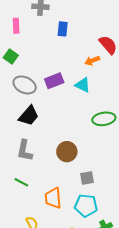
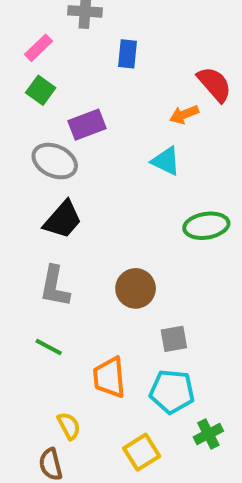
pink rectangle: (16, 26) -> (39, 48), turned 48
green square: (11, 56) -> (41, 90), moved
purple rectangle: (54, 81) -> (87, 125), moved

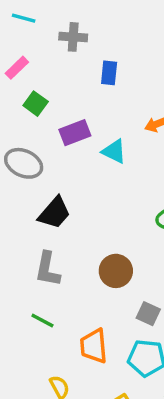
pink rectangle: (39, 48) -> (17, 68), moved
gray ellipse: (55, 161) -> (24, 163), moved
cyan triangle: (166, 161) -> (114, 151), moved
gray square: (174, 339) -> (148, 314), turned 35

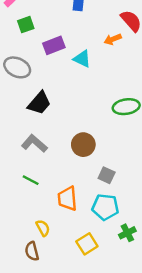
green square: (36, 104) -> (26, 25), turned 35
gray L-shape: (48, 269) -> (34, 143), turned 120

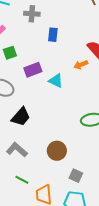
green line: (31, 180) -> (22, 180), moved

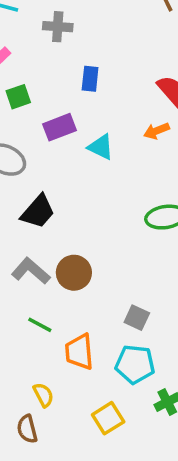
blue rectangle: (53, 35) -> (90, 79), moved
orange arrow: (81, 65) -> (157, 131), moved
brown circle: (57, 151) -> (74, 273), moved

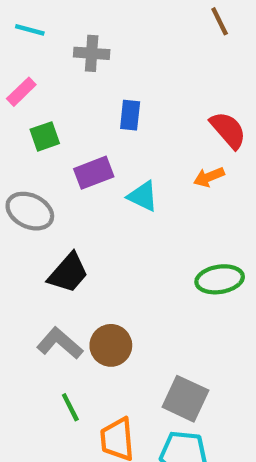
gray square: (137, 318) -> (185, 399), size x1.5
green line: (40, 325) -> (70, 407), turned 35

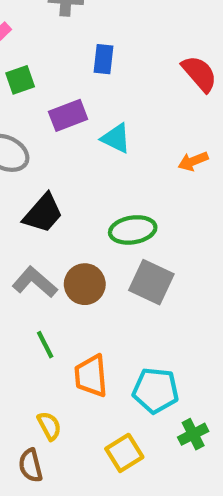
orange arrow: (209, 177) -> (193, 161), moved
green ellipse: (220, 279) -> (133, 230), moved
gray square: (185, 399) -> (151, 282), moved

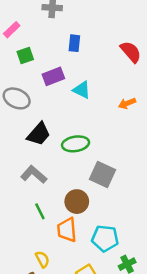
green ellipse: (133, 230) -> (76, 144), moved
brown circle: (85, 284) -> (77, 202), moved

